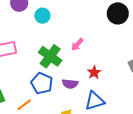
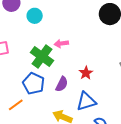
pink arrow: (77, 44) -> (61, 44), moved, turned 40
purple semicircle: (70, 84) -> (62, 84), turned -70

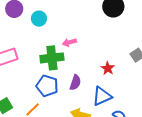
green cross: (42, 57) -> (52, 58), turned -35
red star: (86, 73) -> (108, 68), moved

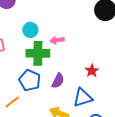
cyan circle: (39, 19) -> (30, 30), moved

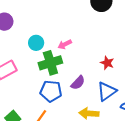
purple semicircle: (58, 81) -> (78, 83), turned 35

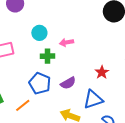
green cross: (50, 63) -> (47, 56), size x0.6

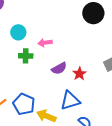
blue pentagon: (40, 83) -> (24, 104), moved
purple semicircle: (68, 83) -> (59, 68), moved

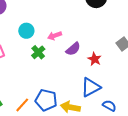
green cross: (26, 56) -> (38, 52), turned -32
purple semicircle: (59, 68) -> (73, 49), moved

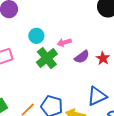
green cross: (38, 52) -> (47, 58), size x1.5
red star: (95, 59) -> (103, 58), moved

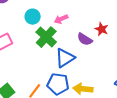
purple semicircle: (82, 57) -> (85, 39), moved, turned 77
blue triangle: (97, 96) -> (65, 58), moved

